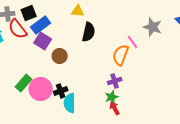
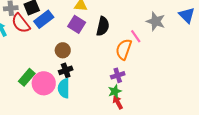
black semicircle: (89, 32) -> (103, 26), moved
purple square: (43, 41) -> (77, 24), moved
black cross: (61, 91) -> (66, 70), moved
cyan semicircle: (70, 103) -> (64, 88), moved

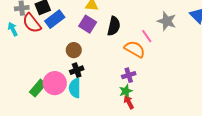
orange semicircle: (124, 49) -> (135, 49), turned 100
green rectangle: (27, 77) -> (38, 88), moved

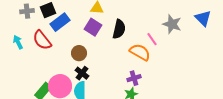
red semicircle: (32, 23) -> (42, 40), moved
cyan arrow: (13, 29) -> (18, 42), moved
black cross: (77, 70) -> (82, 73), turned -32

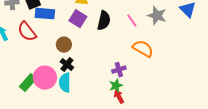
blue rectangle: (60, 22) -> (45, 14), turned 42
pink line: (152, 39) -> (132, 21), moved
orange semicircle: (140, 52) -> (143, 49), moved

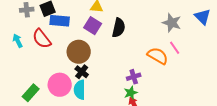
pink line: (132, 21) -> (175, 48), moved
brown circle: (64, 45) -> (79, 52), size x1.5
green rectangle: (28, 83) -> (31, 93), moved

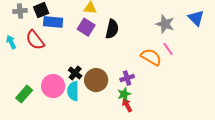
brown circle: (79, 52) -> (96, 80), moved

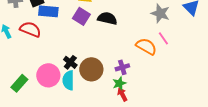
black semicircle: (112, 29) -> (107, 18), turned -90
red semicircle: (35, 40) -> (30, 29), turned 150

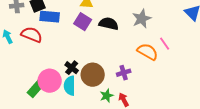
gray star: (160, 13) -> (142, 19), moved, turned 30
green rectangle: (19, 83) -> (36, 89), moved
green star: (119, 83) -> (107, 96), moved

